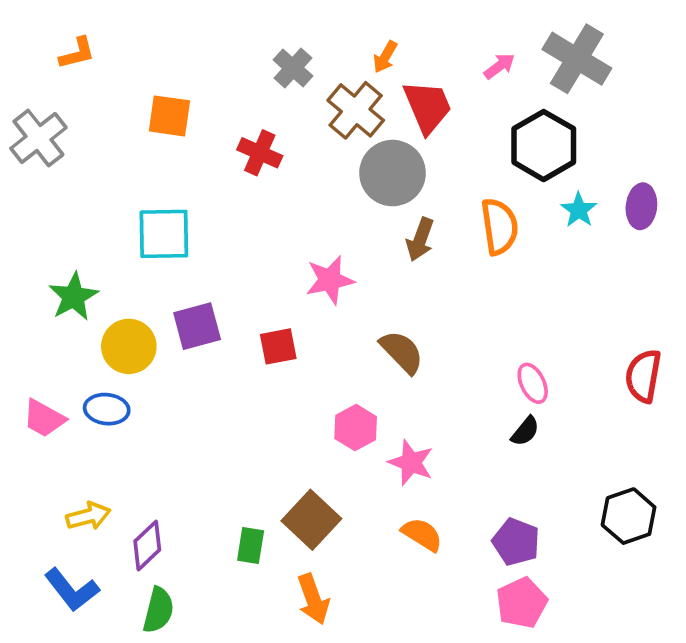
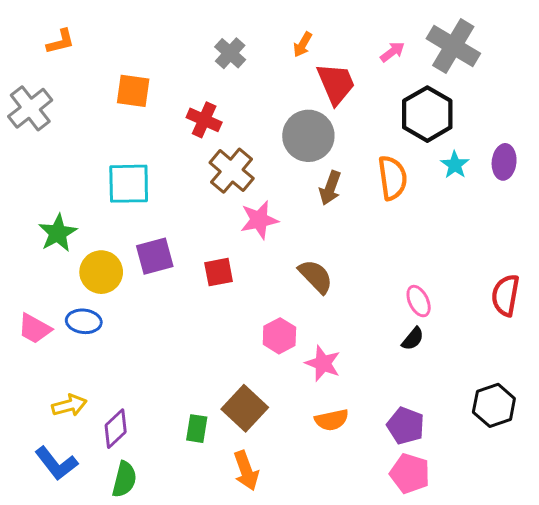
brown cross: (356, 110) -> (232, 171), moved
orange semicircle: (422, 534) -> (332, 420), turned 136
pink pentagon: (522, 603) -> (410, 474), turned -30

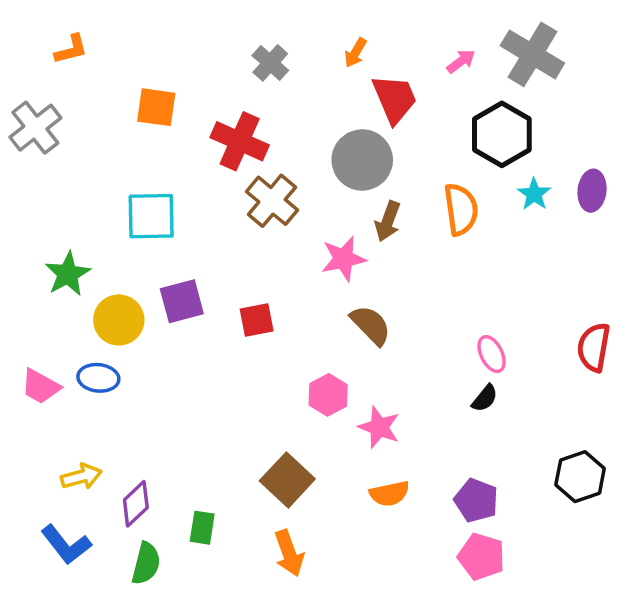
red cross: (204, 120) -> (240, 141), size x1.4
pink star: (259, 220) -> (343, 259), moved
green rectangle: (197, 429) -> (202, 528), moved

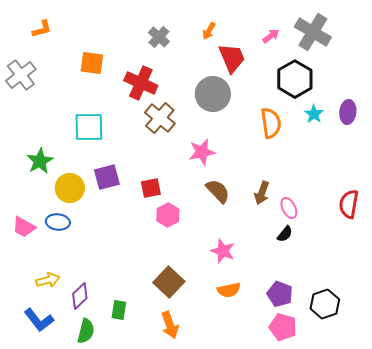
brown arrow: (388, 221) -> (262, 193), moved
pink hexagon: (328, 395) -> (168, 215), moved
black hexagon: (580, 477) -> (325, 304), moved

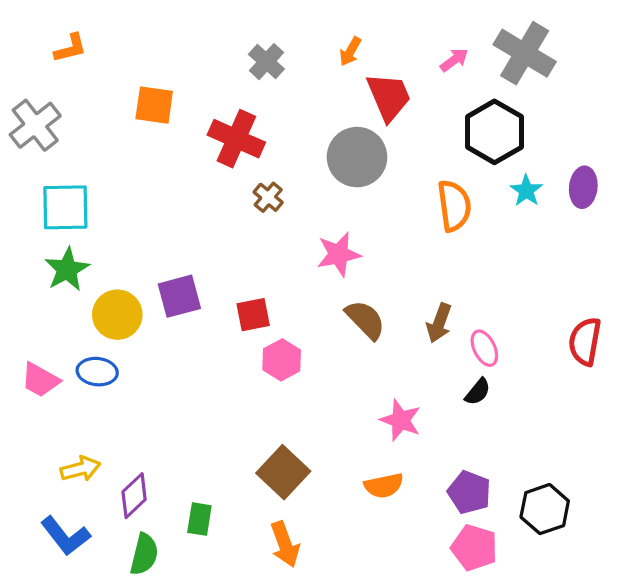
brown cross: (160, 118) -> (268, 197), size x0.6
cyan square: (89, 127) -> (65, 207), moved
pink star: (223, 251) -> (401, 420), moved

